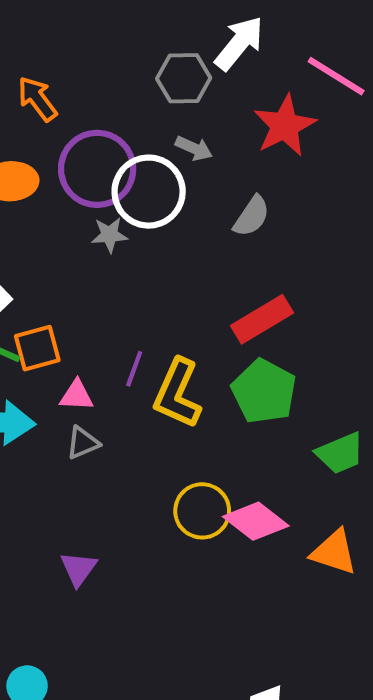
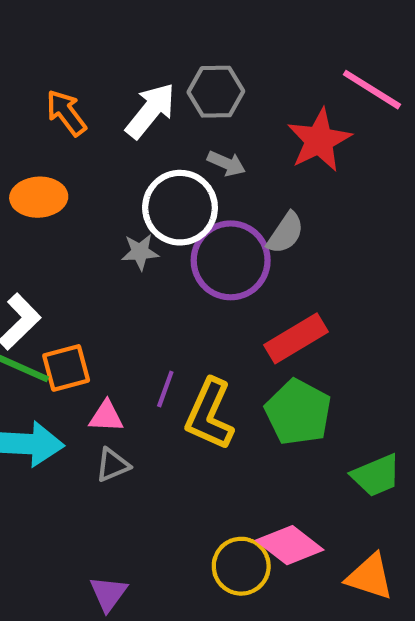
white arrow: (239, 43) -> (150, 111), moved
purple circle: (97, 169) -> (231, 260), moved
yellow circle: (202, 511) -> (241, 566), moved

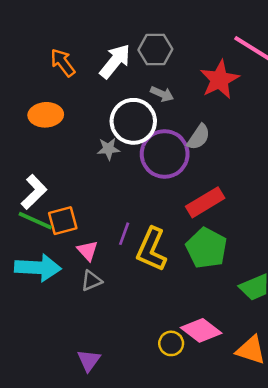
pink triangle: (106, 416) -> (88, 251), turned 45
yellow circle: (241, 566) -> (171, 343), size x0.7

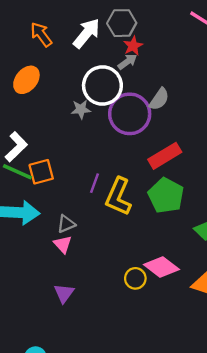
red star: (220, 80) -> (133, 46), moved, size x0.6
gray arrow: (162, 94) -> (127, 62), turned -60
orange ellipse: (46, 115) -> (26, 80), turned -48
pink triangle: (88, 251) -> (63, 244), moved

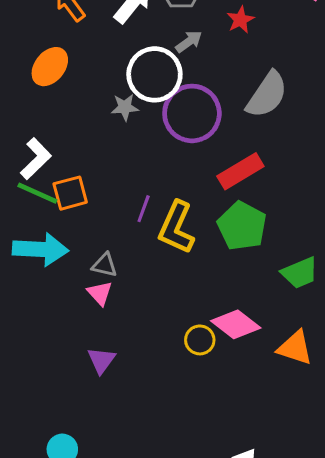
red star: (133, 46) -> (240, 20), moved
gray semicircle: (159, 99) -> (267, 95), moved, size x1.5
gray triangle: (66, 224) -> (104, 265), turned 36

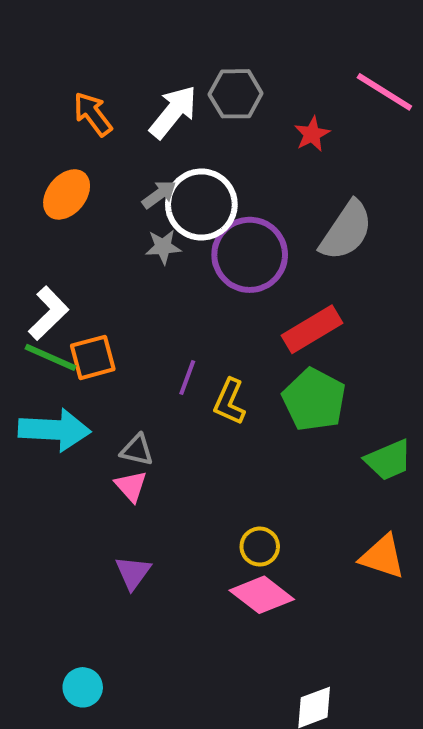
gray arrow: (189, 42) -> (159, 194), moved
yellow L-shape: (176, 227) -> (230, 402), size x0.7
pink diamond: (236, 324) -> (262, 595), moved

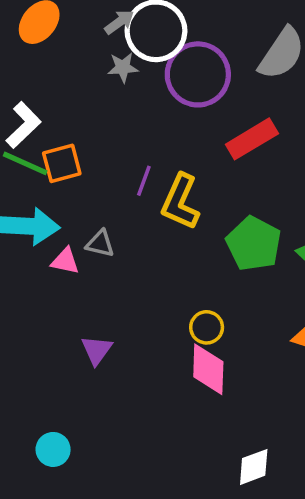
green pentagon: (314, 400) -> (254, 244), moved
yellow L-shape: (230, 402) -> (180, 202), size x1.4
pink triangle: (131, 486) -> (65, 261), moved, turned -36
pink diamond: (262, 595) -> (208, 369), turned 54

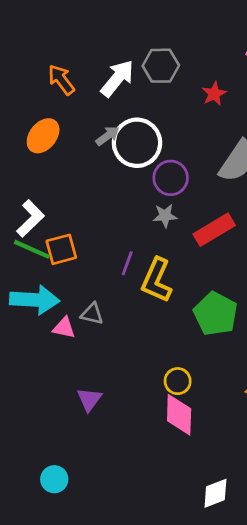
gray star: (123, 67) -> (165, 216), moved
purple circle: (198, 74) -> (171, 178), size x0.7

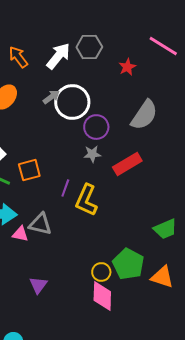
orange square: (61, 249) -> (29, 170), moved
gray triangle: (92, 314) -> (40, 224), size x1.4
green pentagon: (215, 314) -> (128, 264), moved

